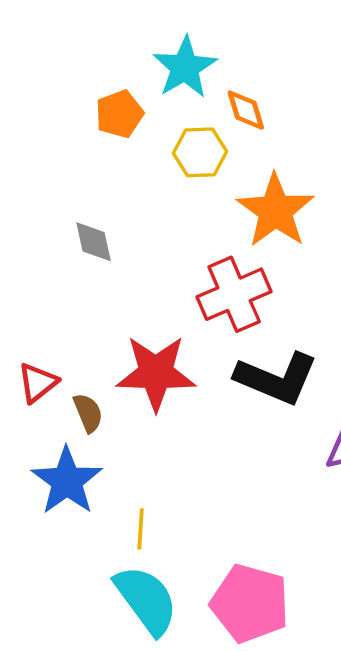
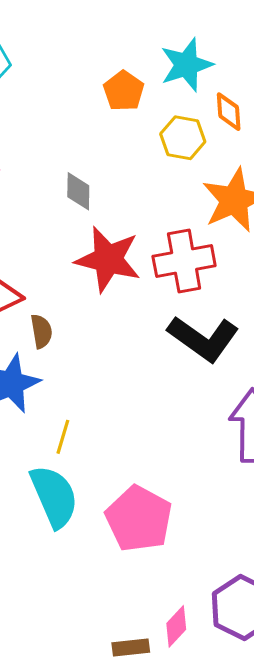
orange pentagon: (119, 114) -> (124, 91), turned -30
red star: (156, 373) -> (108, 259), moved

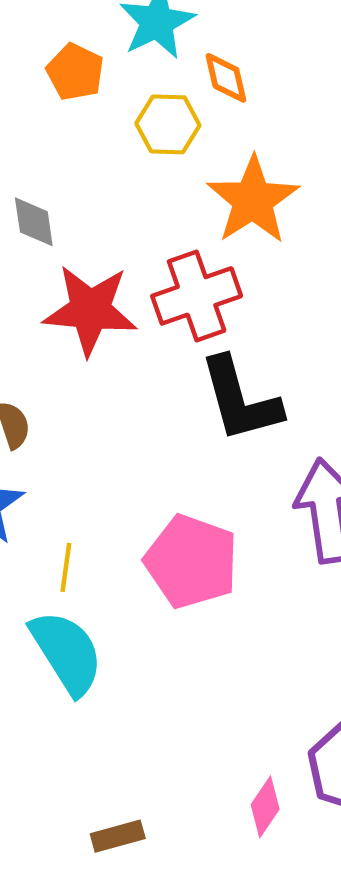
black L-shape: (203, 338) -> (240, 400), turned 48
pink pentagon: (139, 519) -> (191, 561), moved
brown rectangle: (131, 648) -> (118, 836), moved

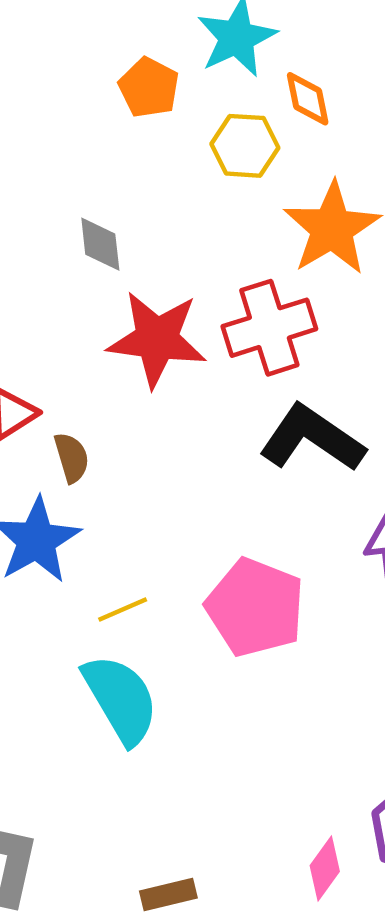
black L-shape: (240, 400) -> (312, 438), turned 138
yellow line: (66, 567) -> (123, 610), turned 57

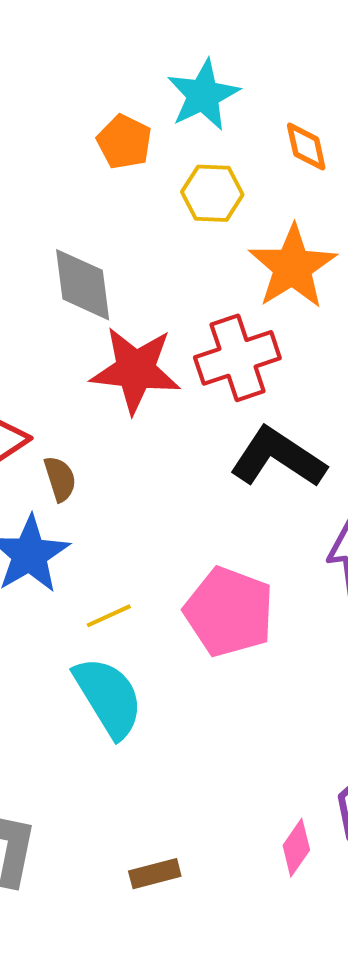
orange diamond: (308, 99) -> (306, 147), moved
gray diamond: (100, 244) -> (83, 285), size x1.5

